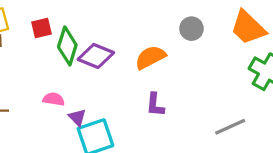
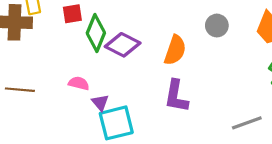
orange semicircle: (150, 57) -> (175, 50), turned 132
purple L-shape: (155, 105) -> (176, 96), size x1.4

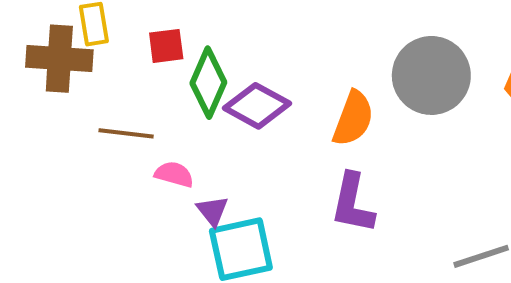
gray circle: (217, 26) -> (431, 75), size x1.8
brown line: (20, 90) -> (126, 133), moved

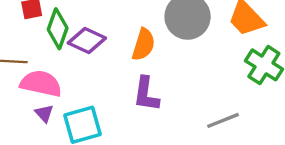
pink semicircle: (174, 174) -> (41, 83), size x1.8
purple triangle: (212, 211) -> (44, 113), moved

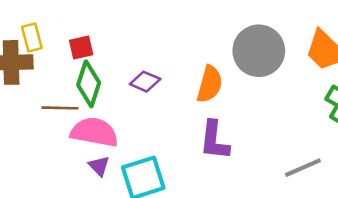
green diamond: (58, 29) -> (89, 84), moved
purple diamond: (87, 41) -> (145, 82), size x0.7

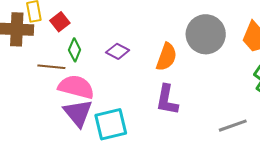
red square: (81, 47) -> (60, 22), moved, turned -30
green diamond: (89, 84) -> (75, 50), size x0.7
purple triangle: (99, 166) -> (78, 113), size x1.8

